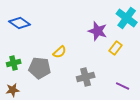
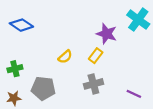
yellow rectangle: (116, 48) -> (96, 56), moved
gray pentagon: (40, 68) -> (43, 88), moved

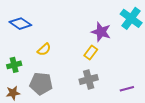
yellow semicircle: (65, 57) -> (44, 49), moved
purple line: (134, 94) -> (127, 89), turned -40

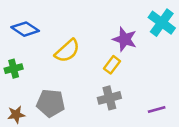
yellow semicircle: (44, 49) -> (67, 51), moved, size x1.5
green cross: (14, 65) -> (14, 69), moved

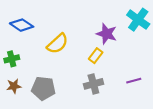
purple line: (157, 109) -> (134, 81), moved
brown star: (16, 115) -> (14, 86), moved

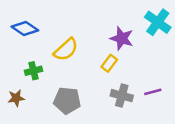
green cross: (12, 59) -> (34, 71), moved
gray cross: (93, 84) -> (122, 96), moved, turned 30
gray pentagon: (43, 88) -> (67, 101), moved

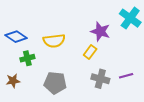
blue diamond: (25, 28) -> (16, 37), moved
yellow semicircle: (66, 50) -> (54, 41), turned 35

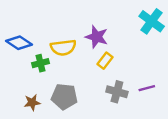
purple star: (100, 31) -> (97, 37), moved
green cross: (27, 58) -> (40, 63), moved
brown star: (13, 81) -> (32, 102), moved

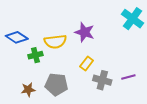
yellow rectangle: (105, 61) -> (87, 63), moved

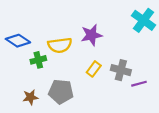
purple star: (85, 32) -> (91, 35), turned -30
gray cross: (102, 80) -> (121, 70), moved

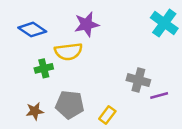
purple star: (91, 35) -> (87, 24), moved
blue diamond: (18, 41) -> (32, 30), moved
yellow rectangle: (94, 69) -> (107, 115), moved

